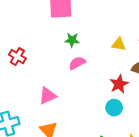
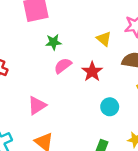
yellow triangle: (119, 44) -> (104, 39), turned 40
red star: (119, 84) -> (92, 72), moved

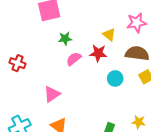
red star: (92, 72) -> (98, 53), moved, turned -30
cyan circle: (110, 107) -> (115, 78), moved

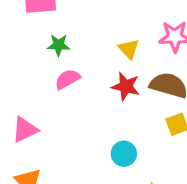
red star: (98, 53) -> (126, 86), moved
cyan circle: (115, 78) -> (124, 154), moved

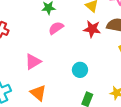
cyan circle: (124, 154) -> (80, 70), moved

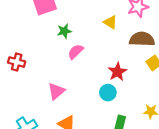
red star: (92, 29) -> (117, 72), moved, turned -30

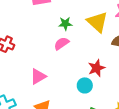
yellow triangle: (110, 22) -> (97, 22), size x1.6
green star: (64, 31) -> (65, 24), moved

